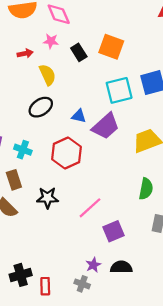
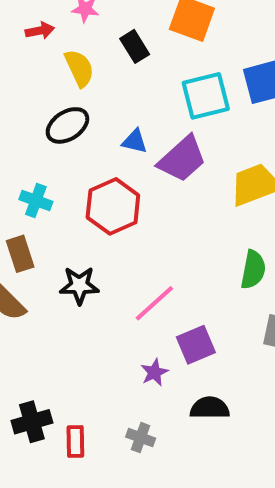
black rectangle: (79, 52) -> (135, 46), moved
purple star: (93, 265) -> (154, 372), moved

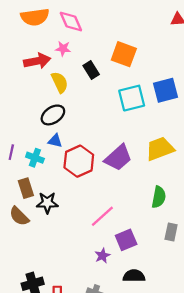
red arrow: (40, 31) -> (37, 61), size x1.6
blue triangle: (135, 141) -> (55, 141), moved
purple trapezoid: (182, 159) -> (118, 158), moved
black star: (79, 285) -> (47, 203), moved

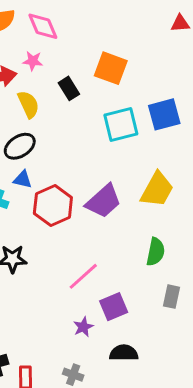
yellow trapezoid: (160, 149) -> (157, 190), turned 140

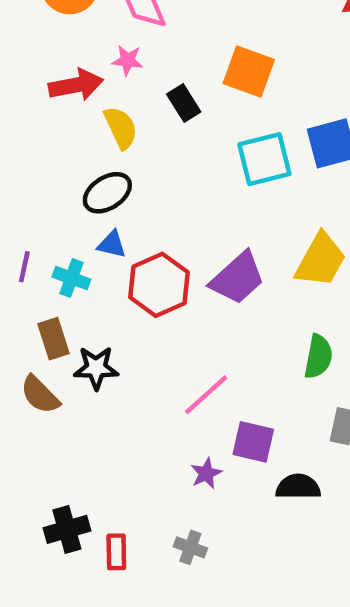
purple square: (114, 307) -> (253, 442), turned 36
black semicircle: (124, 353) -> (298, 487), moved

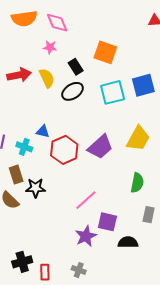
red arrow: (76, 85) -> (19, 75), moved
black ellipse: (107, 193) -> (73, 91), moved
purple star: (206, 473) -> (86, 236), size x1.5

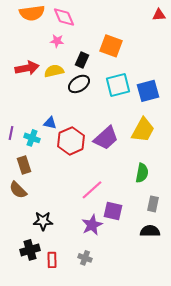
black rectangle: (76, 67) -> (82, 60), turned 56
yellow semicircle: (47, 78) -> (54, 71), turned -78
blue square: (143, 85) -> (148, 91), moved
black star: (36, 188) -> (43, 221), moved
black semicircle: (128, 242) -> (150, 231), moved

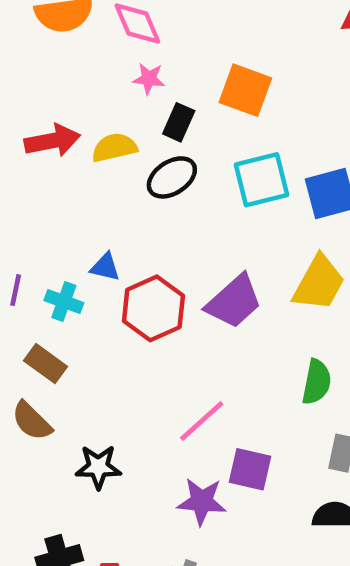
pink star: (57, 41) -> (149, 79), moved
brown rectangle: (24, 165) -> (45, 364), turned -36
black star: (43, 221) -> (98, 467), moved
purple star: (92, 225) -> (202, 501), turned 30

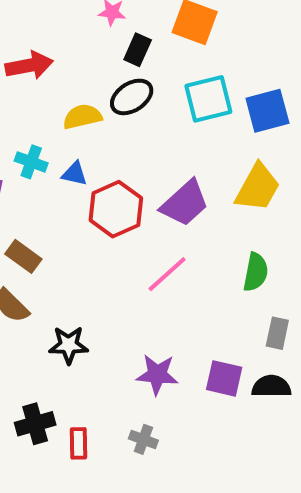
yellow semicircle: (114, 148) -> (82, 117), moved
cyan cross: (64, 302) -> (31, 162), moved
pink line: (202, 421) -> (167, 274), moved
purple square: (250, 469) -> (224, 378), moved

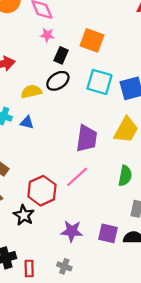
cyan square: (208, 99) -> (99, 82), turned 30
purple trapezoid: (185, 203) -> (87, 138), turned -40
red hexagon: (116, 209) -> (42, 191), moved
black star: (69, 345) -> (24, 215), turned 30

